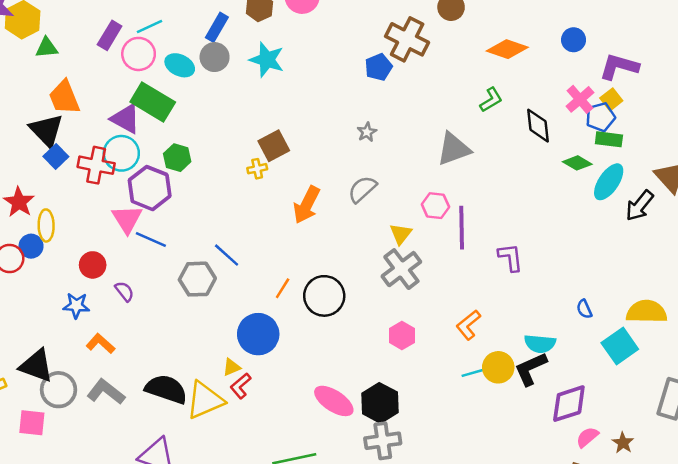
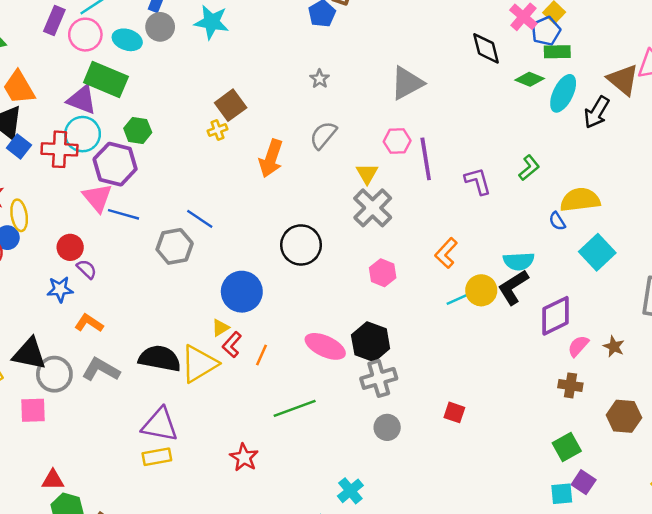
green L-shape: (491, 100) -> (529, 168), moved
orange line: (283, 288) -> (262, 355), moved
purple semicircle: (124, 291) -> (87, 269), moved
yellow semicircle: (647, 312) -> (580, 200), moved

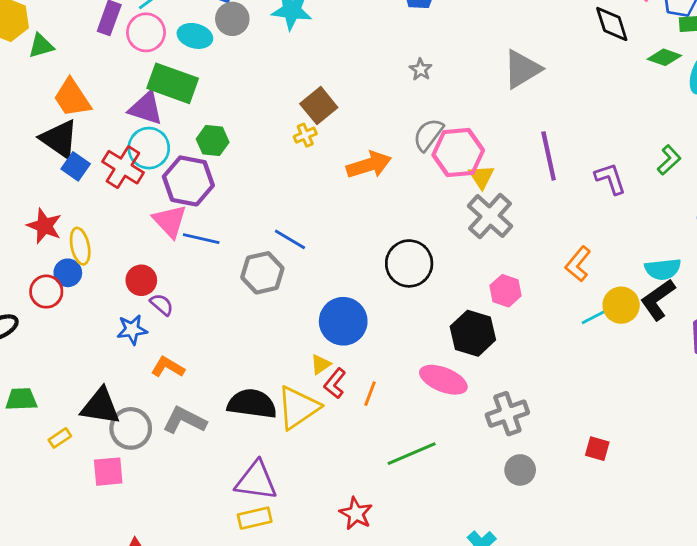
pink hexagon: (397, 141) -> (458, 153), moved, size x1.6
red cross: (60, 149) -> (123, 167), turned 32
orange arrow: (271, 158) -> (369, 165), turned -123
black hexagon: (371, 342) -> (473, 333), moved

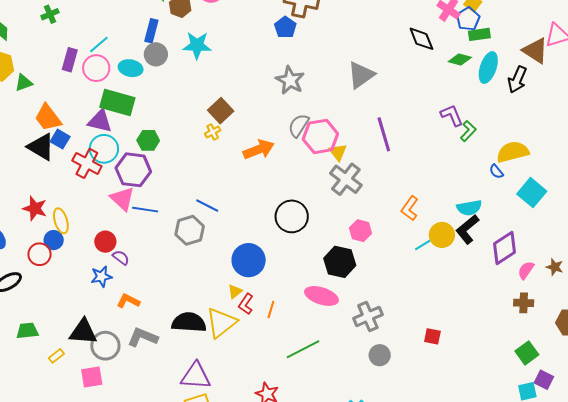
gray star: (421, 69) -> (290, 80), size x1.8
blue square: (76, 166) -> (60, 139), moved
purple L-shape: (610, 179) -> (452, 115), moved

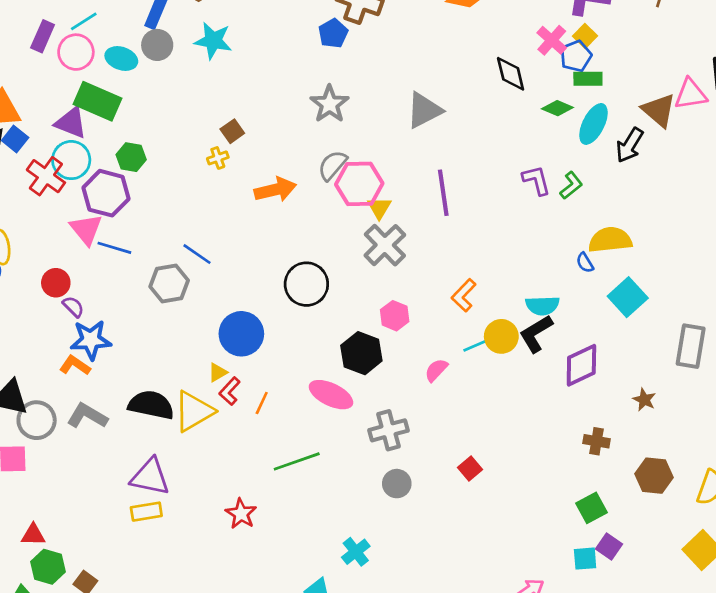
brown square: (221, 111) -> (232, 131), size x0.7
green L-shape: (468, 131) -> (571, 185), moved
pink semicircle: (526, 270) -> (436, 370), moved
blue star: (101, 277) -> (91, 340), moved, size x1.4
red square: (432, 336) -> (470, 469), turned 30

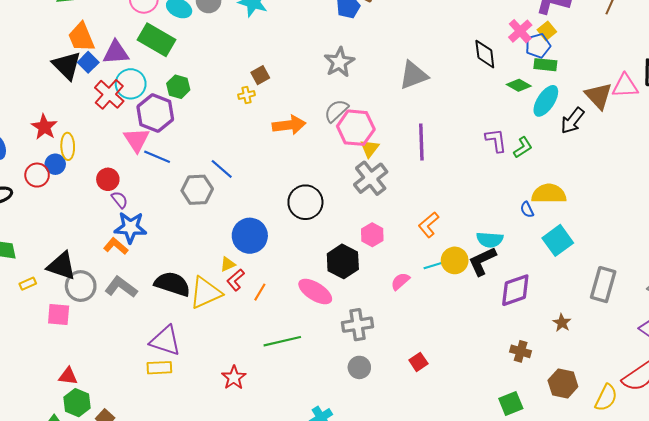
purple triangle: (71, 123) -> (116, 53), moved, turned -32

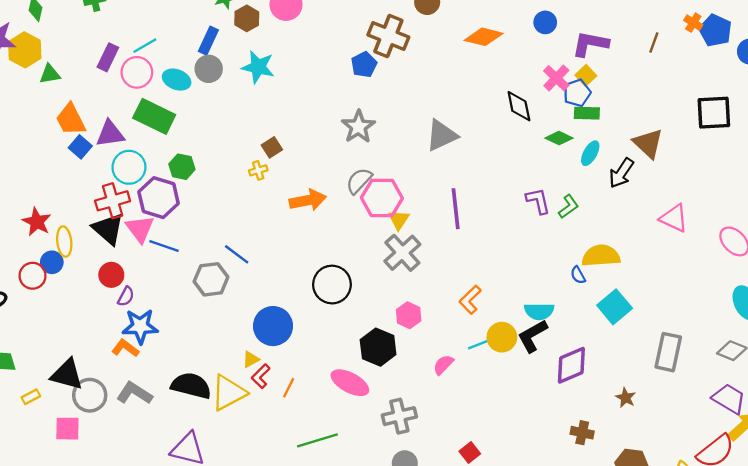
black triangle: (67, 65) -> (108, 229), moved
pink triangle: (625, 86) -> (674, 218), moved, turned 32
red cross: (109, 94) -> (113, 201), moved, turned 36
cyan ellipse: (546, 101) -> (590, 153), size x0.7
purple semicircle: (120, 200) -> (126, 296), turned 72

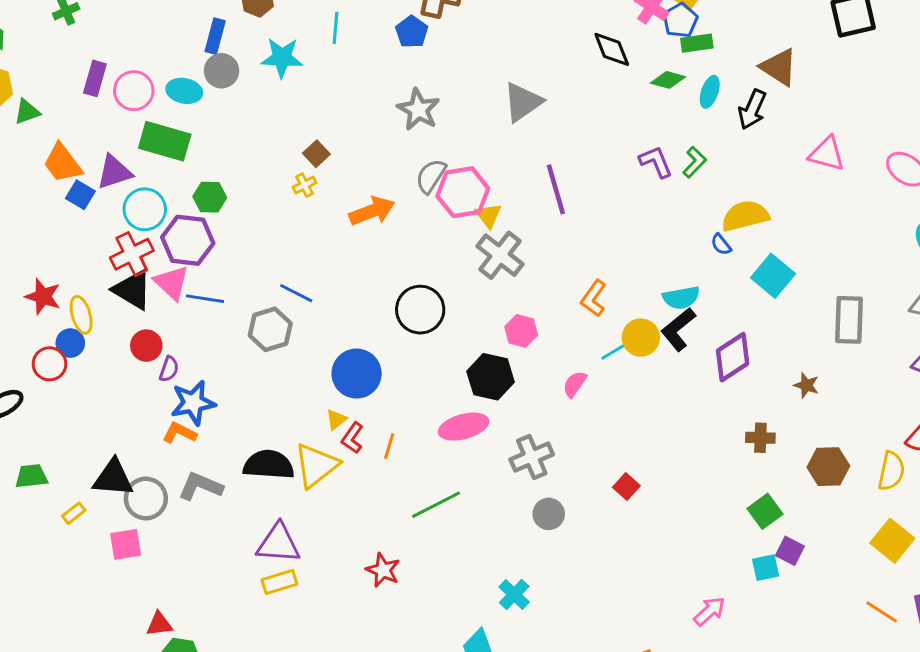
cyan line: (145, 46) -> (336, 28), moved, turned -45
pink ellipse: (350, 383) -> (464, 427), turned -33

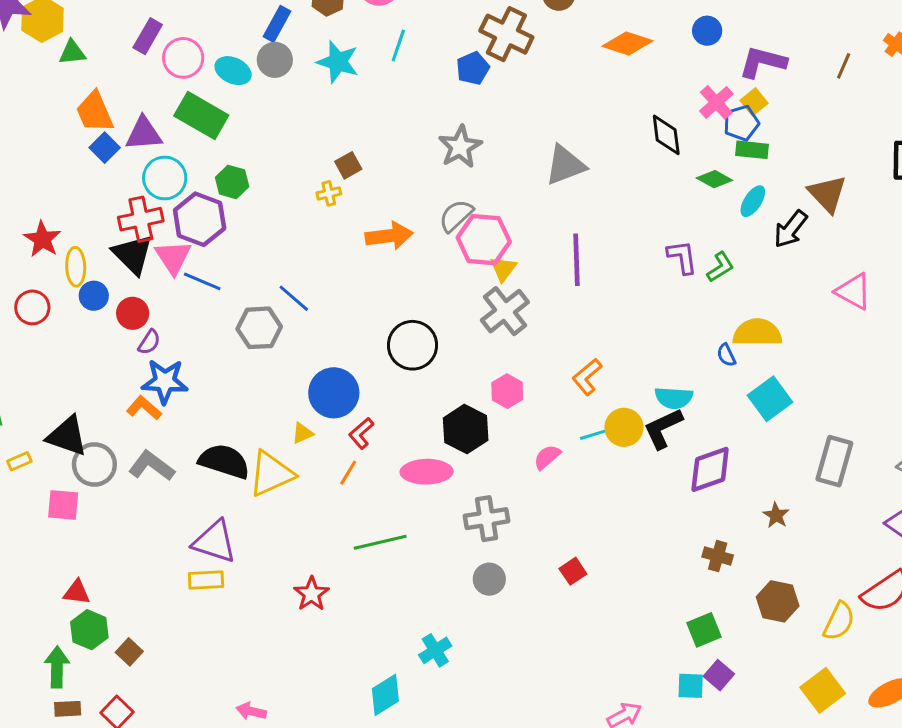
blue circle: (70, 343) -> (94, 296), moved
red L-shape: (352, 438) -> (361, 433), moved

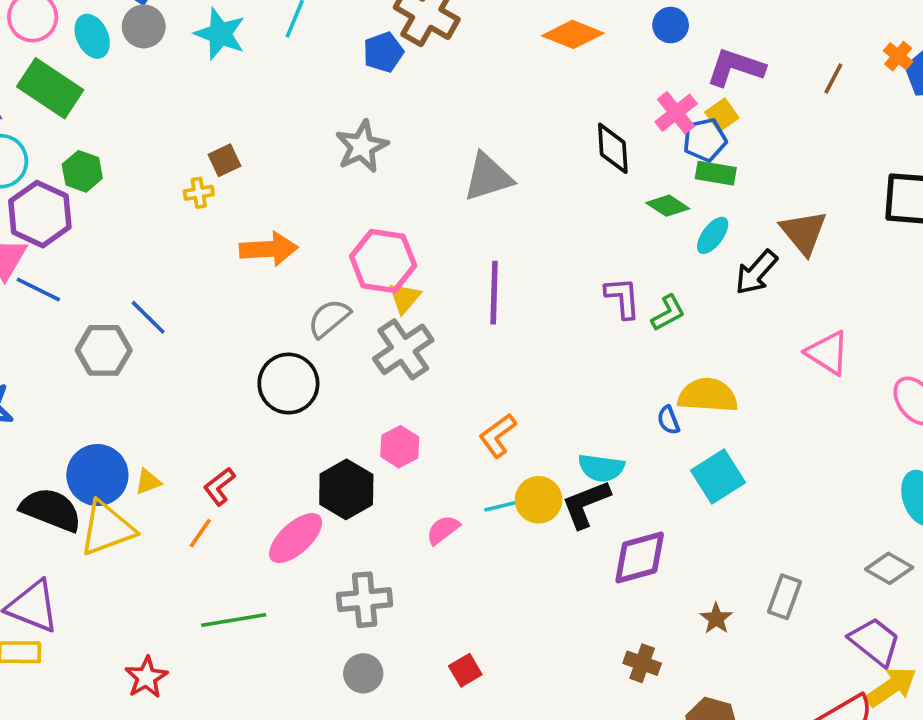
cyan ellipse: (233, 71) -> (92, 36), turned 36
gray semicircle: (456, 216) -> (329, 318), moved
blue circle: (334, 393) -> (97, 475), moved
gray rectangle: (834, 461) -> (785, 597), moved, size x0.7
pink ellipse: (427, 472) -> (296, 538), turned -45

